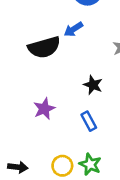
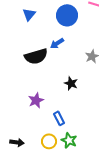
blue rectangle: (89, 121) -> (59, 118), moved

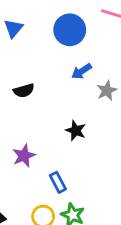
blue arrow: (57, 43) -> (82, 71), moved
black semicircle: (36, 56) -> (24, 91), size x0.6

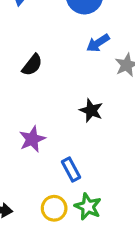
black semicircle: (24, 91) -> (32, 65), turned -36

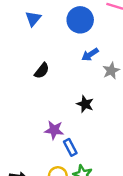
purple star: (32, 139) -> (54, 130), moved, turned 30

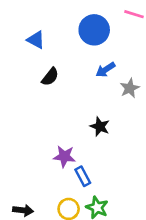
blue triangle: (33, 19) -> (36, 40), moved, turned -42
black semicircle: (42, 71) -> (50, 77), moved

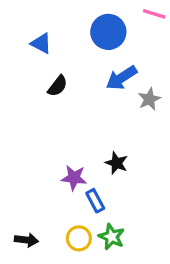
blue arrow: (106, 70) -> (121, 78), size x1.4
black star: (100, 127) -> (117, 163), moved

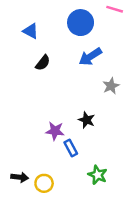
gray star: (149, 99) -> (111, 86), moved
green star: (112, 237) -> (98, 175), moved
yellow circle: (79, 238) -> (44, 183), moved

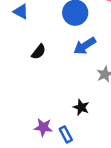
blue triangle: (31, 31) -> (21, 12), moved
purple star: (55, 131) -> (43, 127), moved

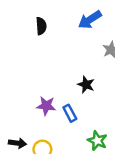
black semicircle: (39, 52) -> (41, 26), turned -42

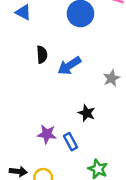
blue arrow: (90, 20) -> (69, 66), moved

